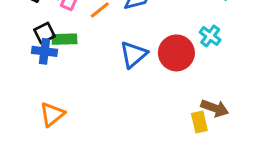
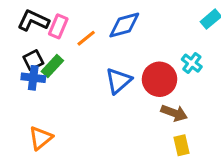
green rectangle: (64, 39) -> (52, 66), turned -45
brown arrow: (215, 108) -> (174, 113), moved

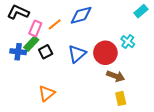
pink rectangle: (58, 26) -> (35, 28), moved
black square: (33, 60) -> (46, 52), moved
orange triangle: (41, 138) -> (47, 93), moved

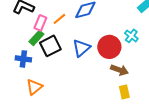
blue cross: (18, 52) -> (23, 59), moved
black square: (46, 52) -> (50, 46), size x1.5
orange triangle: (47, 93) -> (34, 87), moved

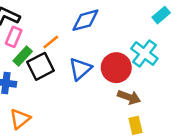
orange line: (59, 19) -> (51, 42), moved
pink rectangle: (40, 23) -> (14, 37), moved
cyan cross: (131, 36) -> (144, 54), size x1.5

